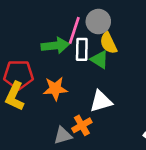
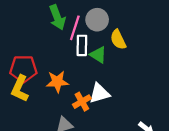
yellow semicircle: (108, 43) -> (118, 40), moved
green arrow: (55, 46) -> (57, 17), moved, turned 75
orange cross: (82, 125) -> (82, 102), moved

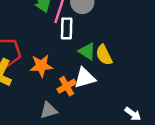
yellow semicircle: (118, 40) -> (104, 55), moved
green triangle: (98, 55) -> (87, 51), moved

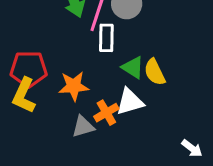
gray triangle: (49, 110) -> (83, 127), moved

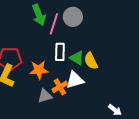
white rectangle: (106, 38) -> (60, 52), moved

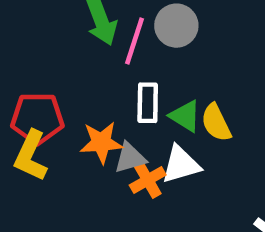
gray triangle: (45, 96) -> (130, 158), moved

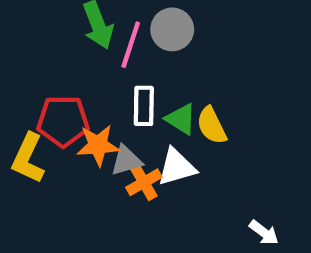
red pentagon: (37, 118) -> (63, 121), moved

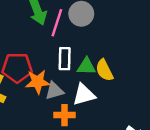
green triangle: (181, 119) -> (86, 66), turned -30
orange cross: (144, 182) -> (65, 115), moved, turned 30

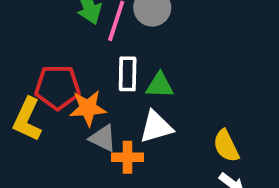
yellow semicircle: (104, 70) -> (226, 146), moved
gray triangle: (54, 91) -> (103, 138), moved, turned 42

